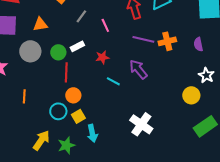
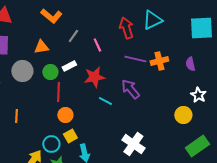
orange triangle: (40, 24) -> (41, 47), moved
red star: (102, 57) -> (94, 77), size x1.5
cyan circle: (58, 111) -> (51, 144), moved

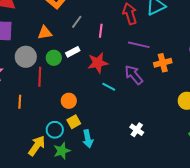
pink line: (97, 45) -> (101, 31), turned 32
orange cross: (159, 61) -> (163, 63), moved
red line: (58, 92) -> (40, 77), moved
white cross: (133, 144) -> (137, 130), size x0.6

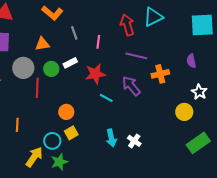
gray line: (77, 22) -> (74, 33), turned -56
orange line: (20, 102) -> (17, 125), moved
cyan arrow: (88, 139) -> (111, 138), moved

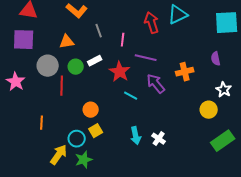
purple line: (136, 56) -> (146, 58), moved
red star: (95, 74) -> (120, 72), turned -30

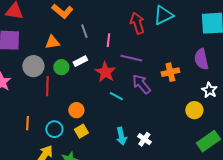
purple semicircle: (216, 59) -> (201, 59), size x1.5
cyan circle: (77, 139) -> (54, 129), moved

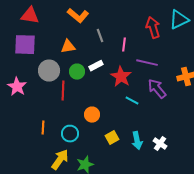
yellow square: (81, 131) -> (112, 138), moved

